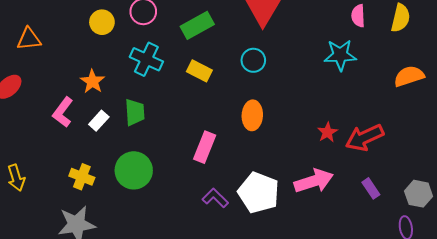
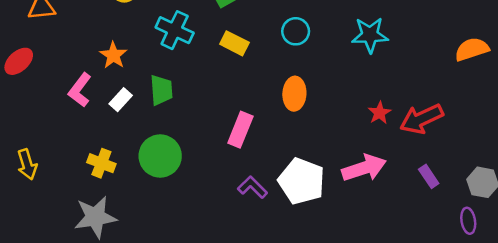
cyan star: (340, 55) -> (370, 35), moved

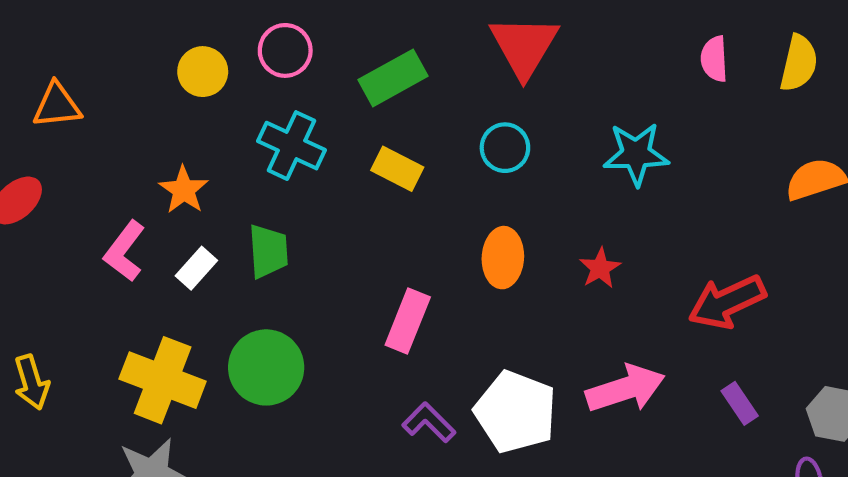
red star: (380, 113) -> (600, 268), moved
yellow cross: (101, 163) -> (163, 380), size x1.6

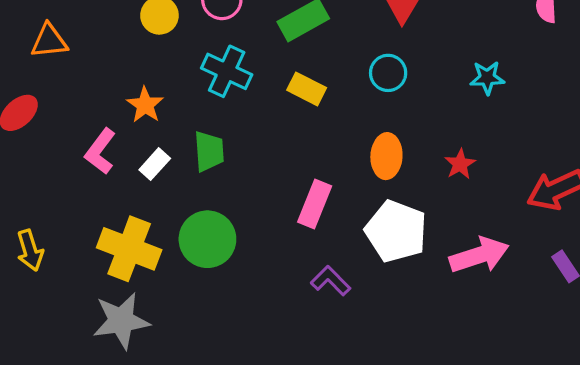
cyan star: (636, 154) -> (487, 78), size x0.7
white pentagon: (516, 412) -> (396, 231), moved

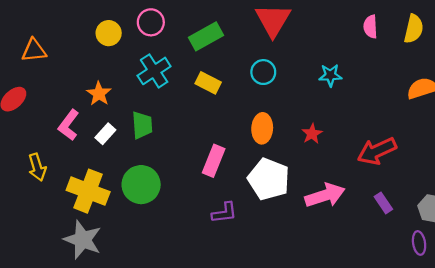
cyan cross: (227, 71) -> (154, 71), turned 32
yellow arrow: (30, 250) -> (37, 167), moved
purple L-shape: (331, 281) -> (224, 213), turned 128
gray star: (121, 321) -> (83, 240), turned 30

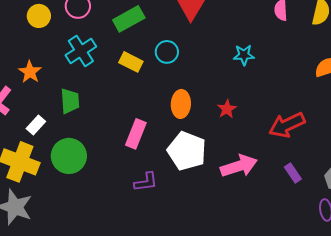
cyan circle: (263, 72) -> (167, 52), moved
white rectangle: (105, 134) -> (36, 125), moved

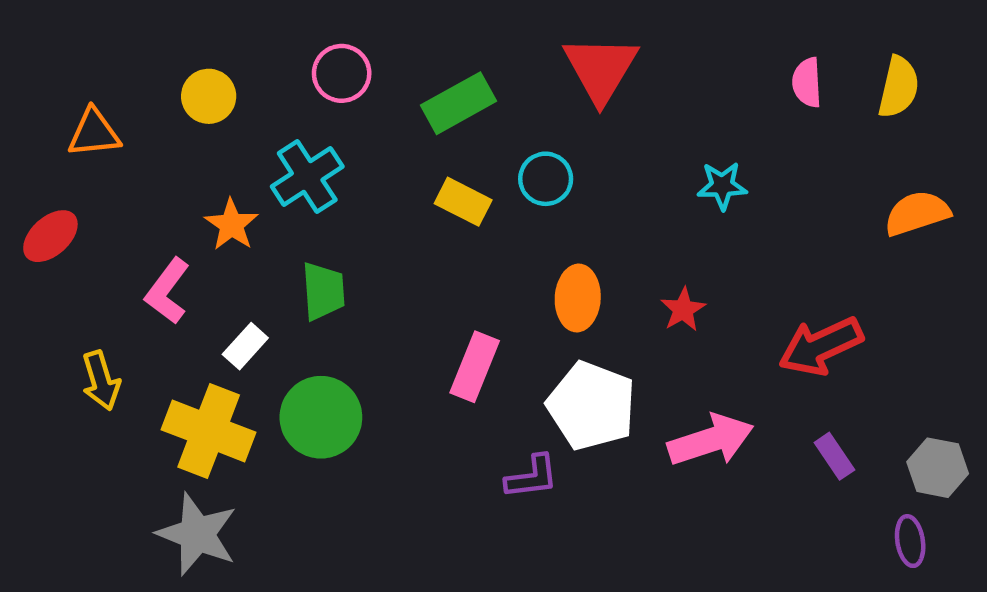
yellow circle: (39, 16) -> (209, 96), moved
cyan cross: (81, 51) -> (307, 177), moved
purple L-shape: (146, 182) -> (532, 477), moved

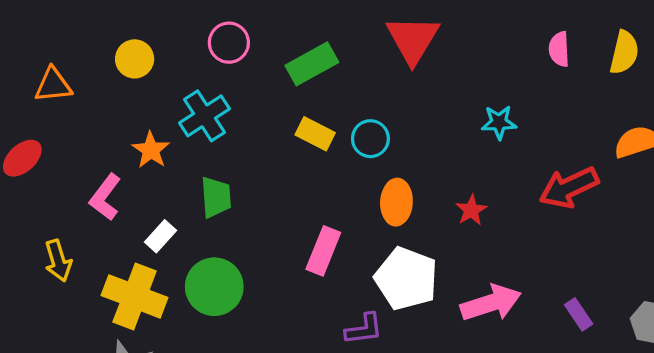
cyan circle: (546, 179) -> (370, 139), moved
red arrow: (821, 346) -> (569, 187), moved

